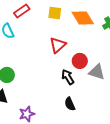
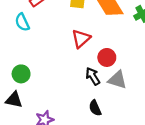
gray triangle: (97, 72) -> (117, 80), moved

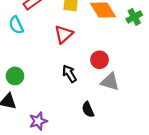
red triangle: (81, 39) -> (64, 34), moved
black arrow: (93, 76) -> (69, 74), moved

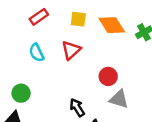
cyan semicircle: (16, 25) -> (37, 53), moved
black arrow: (69, 74) -> (77, 108), moved

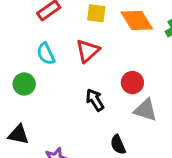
green circle: (21, 93) -> (24, 84), moved
black arrow: (77, 108) -> (95, 100), moved

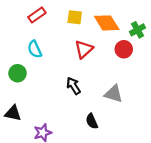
red triangle: (88, 51) -> (84, 49), moved
red circle: (132, 83) -> (124, 49), moved

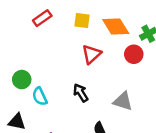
cyan semicircle: (35, 49) -> (40, 96), moved

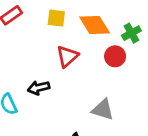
black arrow: (81, 93) -> (39, 88), moved, turned -72

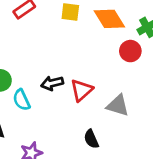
red triangle: (67, 56) -> (81, 90), moved

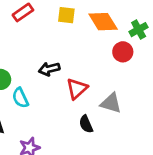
black arrow: (52, 83) -> (49, 69), moved
black semicircle: (91, 139) -> (86, 124), moved

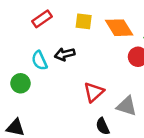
black arrow: (49, 69) -> (65, 54), moved
cyan semicircle: (20, 98) -> (39, 61), moved

